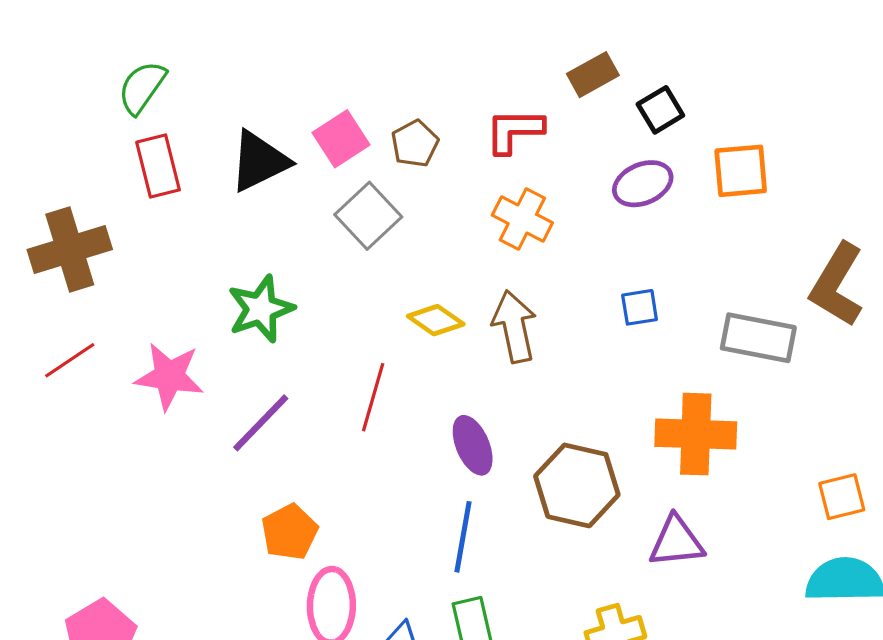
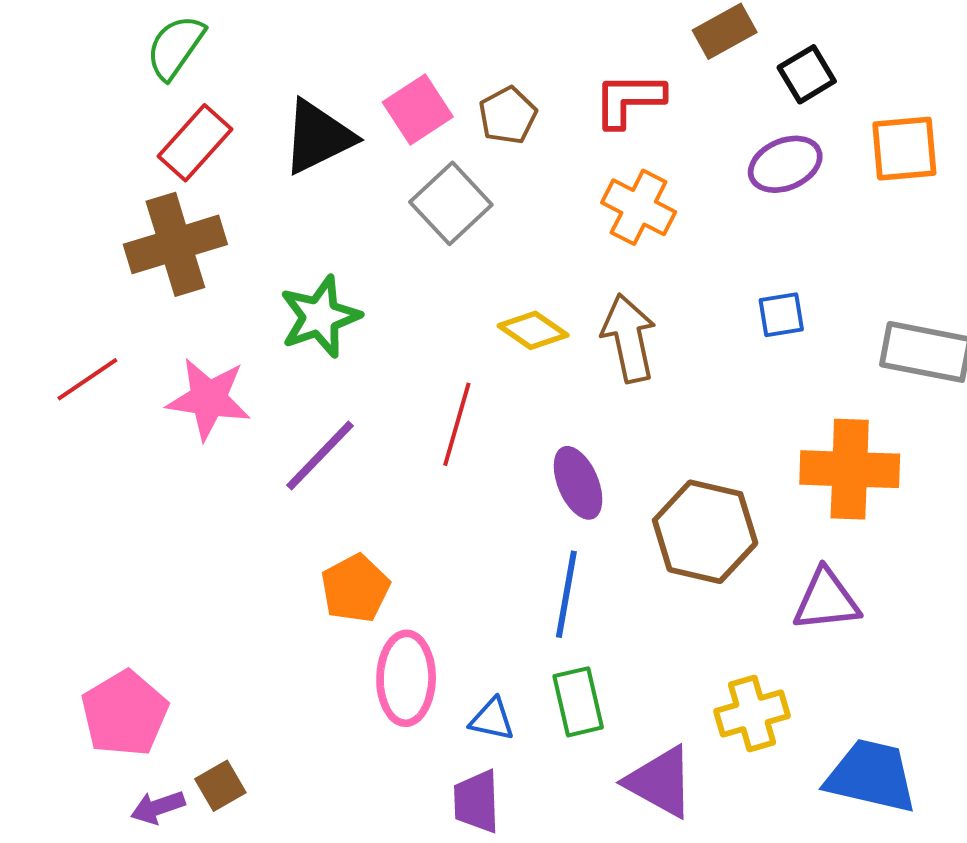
red rectangle: (158, 166) -> (195, 143), turned 56
brown cross: (70, 249) -> (175, 244), moved

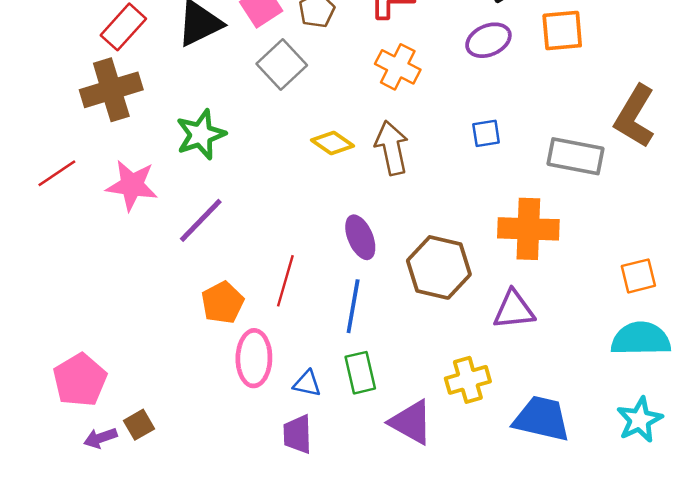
red line: (457, 424) -> (285, 281), moved

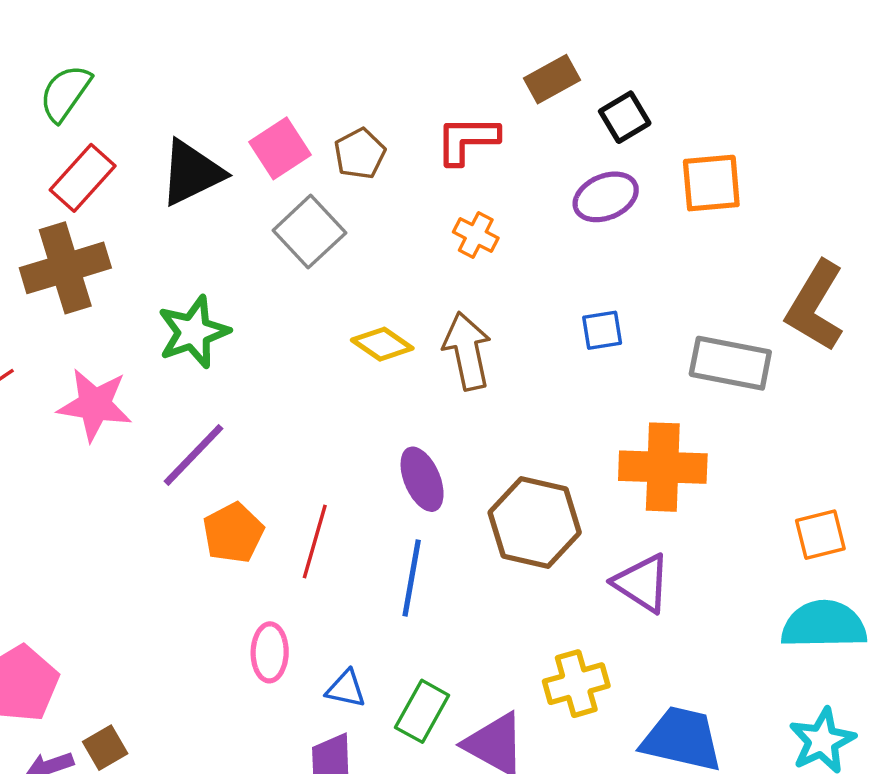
orange cross: (398, 67) -> (476, 235), size x0.7
orange pentagon: (222, 303) -> (233, 533), moved
purple triangle: (514, 310) -> (642, 583), turned 39
pink ellipse: (254, 358) -> (270, 652), size x0.7
green rectangle: (360, 373) -> (422, 711), moved, turned 42

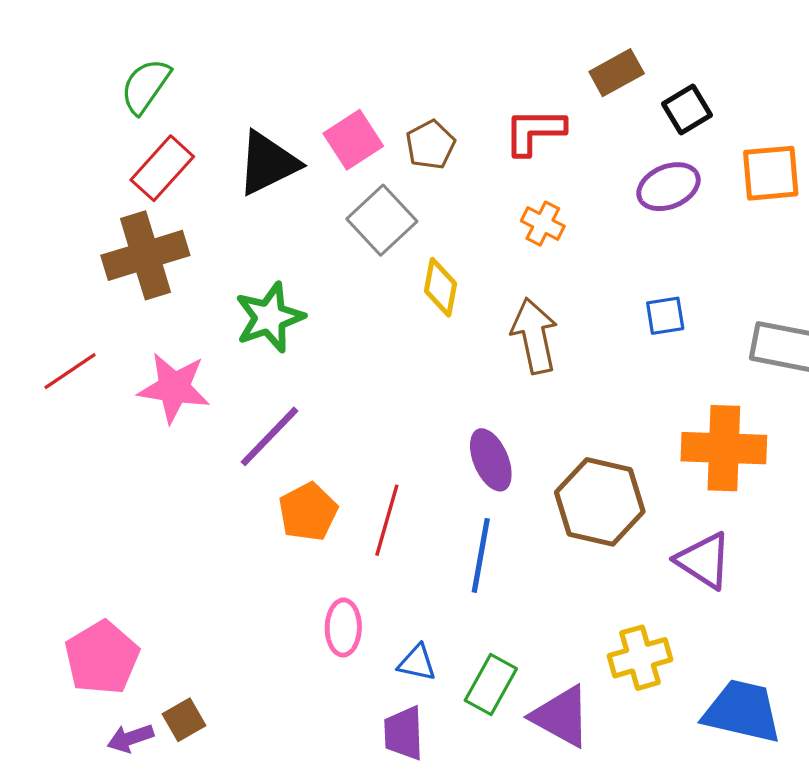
yellow diamond: (382, 344) -> (441, 287), moved, turned 66

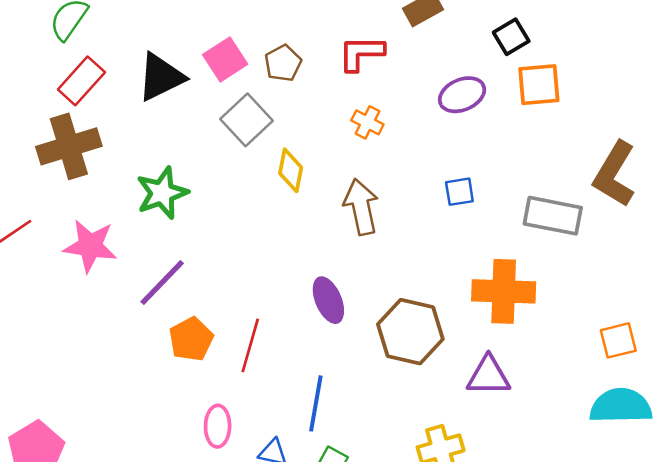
black square: (687, 110) -> (511, 37), moved
blue line: (481, 555) -> (316, 403), moved
purple triangle: (704, 560) -> (488, 376), turned -33

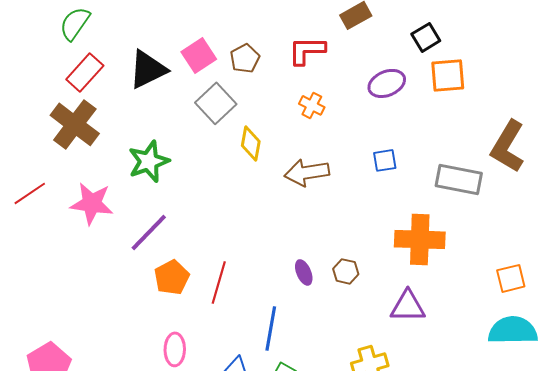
brown cross: (69, 146) -> (75, 124), turned -36
brown arrow: (361, 207) -> (307, 172), turned -87
purple ellipse: (328, 300) -> (304, 272), moved, size x0.7
brown hexagon: (410, 332) -> (346, 271), size x0.5
pink ellipse: (218, 426) -> (175, 349), moved

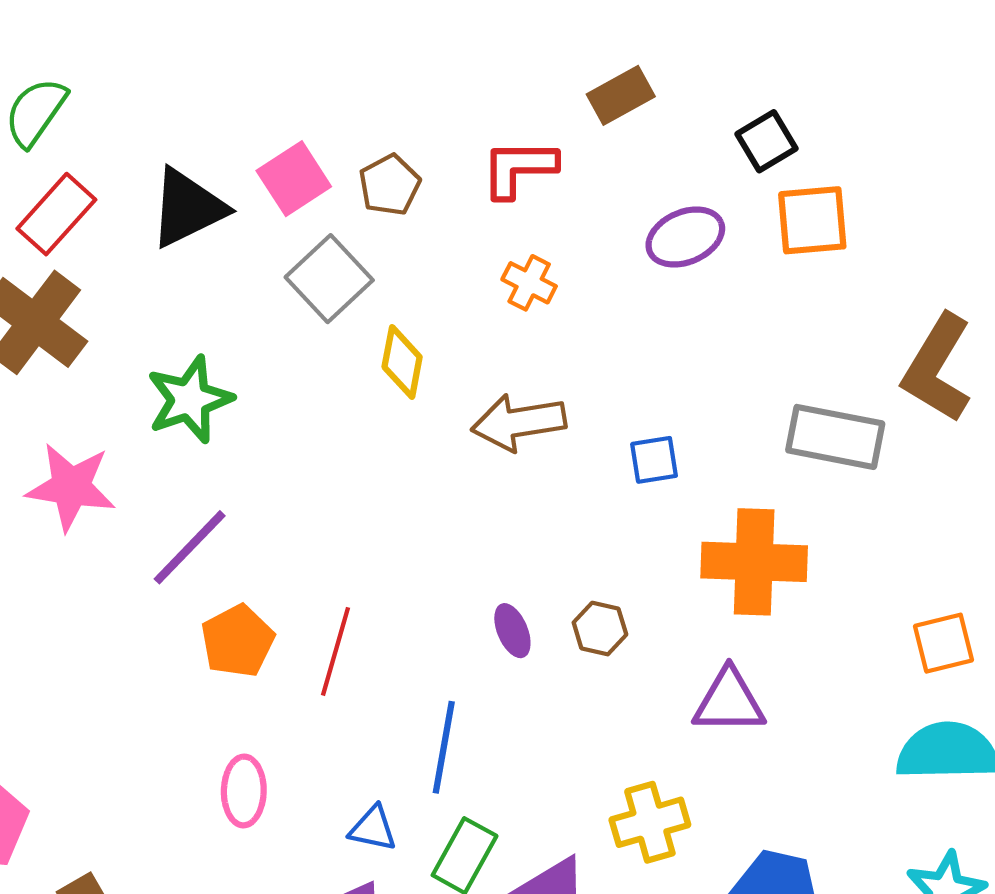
blue square: (385, 160) -> (654, 460), moved

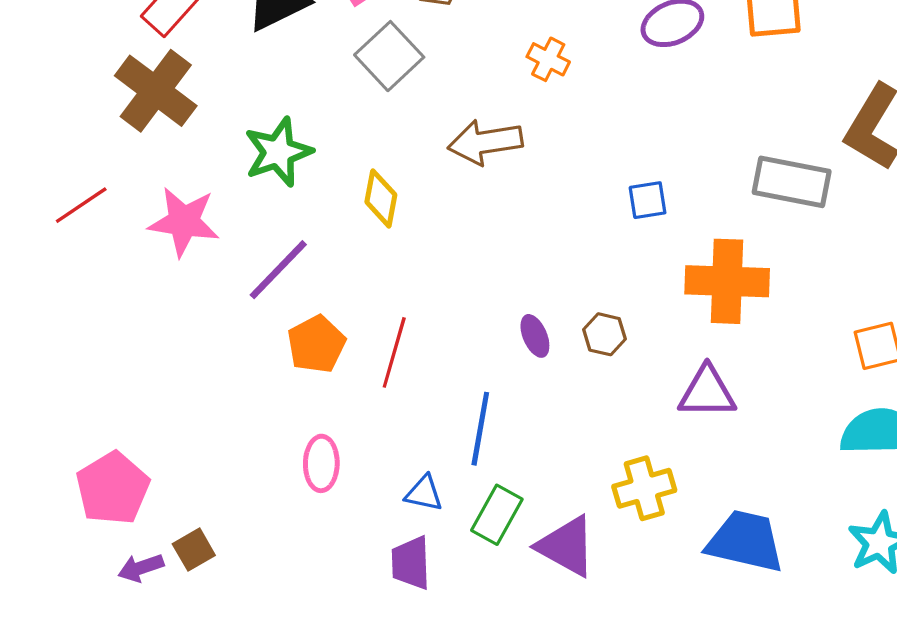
yellow diamond: (402, 362) -> (381, 198), moved
brown arrow: (519, 422) -> (485, 142), moved

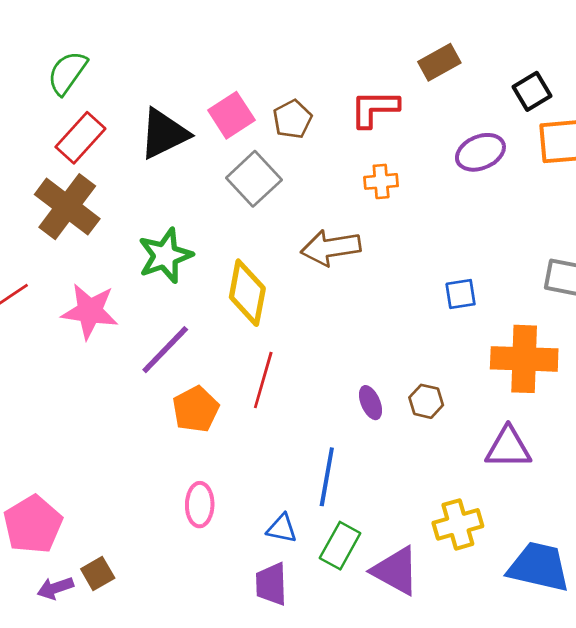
orange cross: (548, 59) -> (381, 181), turned -32
yellow diamond: (381, 198) -> (247, 293), size x1.4
red line: (394, 352) -> (263, 380), moved

